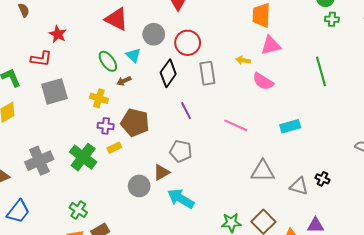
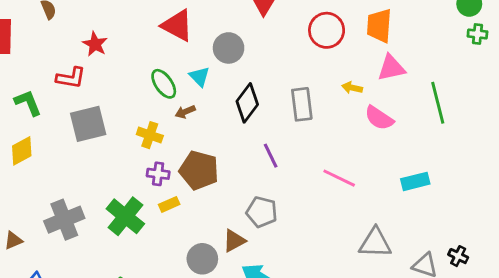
red circle: (188, 43) -> (327, 30), moved
green line: (321, 71) -> (438, 103), moved

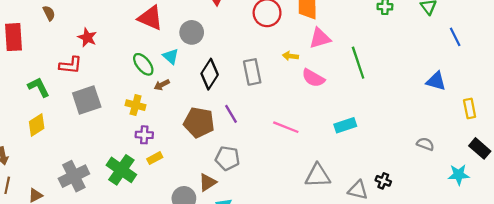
brown pentagon: (199, 170) -> (199, 122), moved

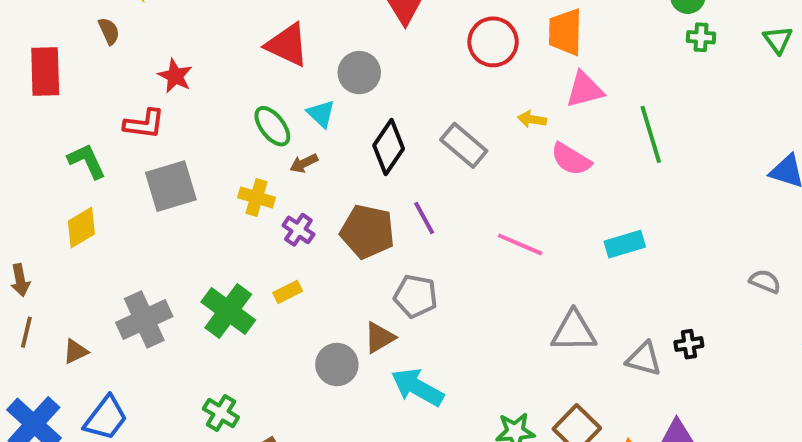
gray rectangle: (252, 72) -> (464, 145), turned -40
purple cross: (144, 135) -> (298, 230), moved, turned 30
black cross: (383, 181) -> (689, 344), turned -32

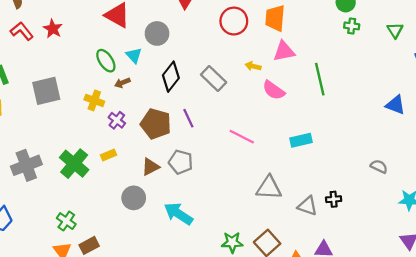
red L-shape: (144, 124) -> (22, 31), moved, turned -140
brown triangle: (379, 338) -> (150, 167), moved

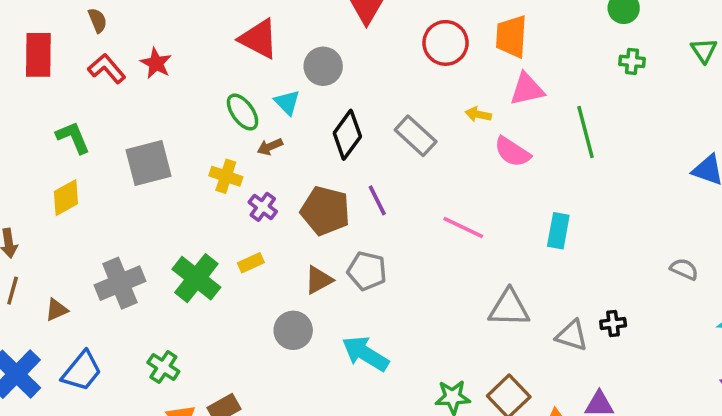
green cross: (352, 26) -> (632, 61), moved
cyan rectangle: (301, 140) -> (558, 231), turned -65
green cross: (66, 221) -> (163, 367), moved

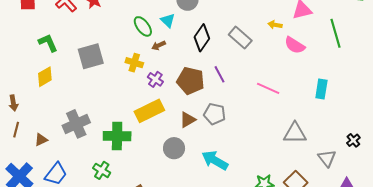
yellow rectangle: (251, 263) -> (149, 111), size x2.0
green cross: (196, 278) -> (117, 136), moved, turned -36
black cross: (613, 323) -> (353, 140), turned -32
gray triangle: (572, 335) -> (327, 158), moved, turned 36

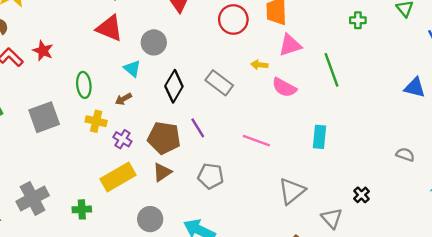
green ellipse: (143, 26) -> (84, 85), moved, turned 35
gray pentagon: (215, 114) -> (211, 176), moved
brown triangle: (188, 120) -> (162, 172), moved
gray triangle: (295, 133) -> (292, 191), turned -35
green cross: (117, 136) -> (82, 209), size x0.6

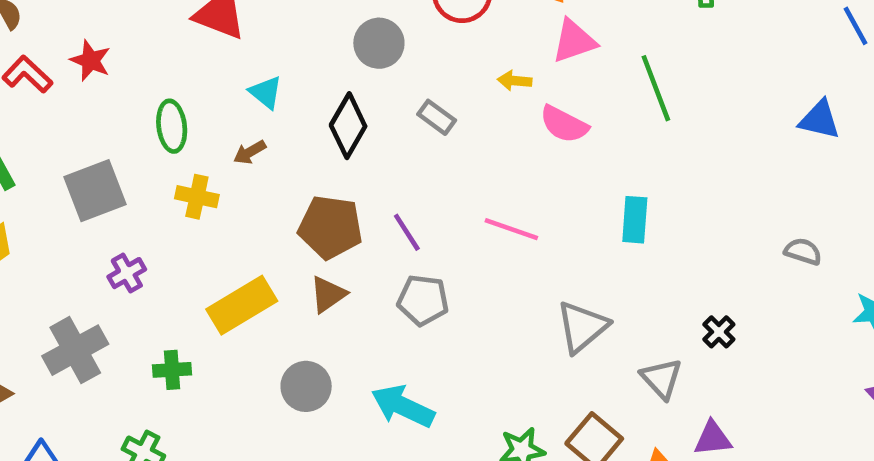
gray circle: (154, 42) -> (379, 43), moved
gray rectangle: (219, 83) -> (437, 117), size x0.7
purple line: (198, 128) -> (407, 232), moved
purple cross: (122, 139) -> (127, 273), moved, turned 30

